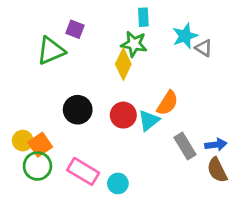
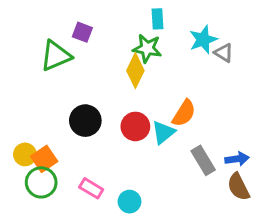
pink rectangle: (83, 171) -> (91, 188), size x0.7

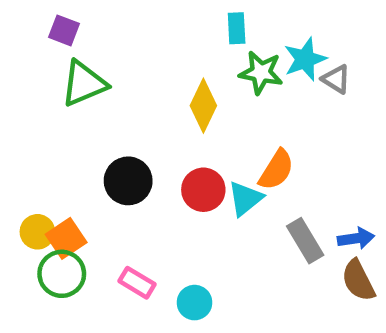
purple square: (82, 32) -> (64, 30), moved
green star: (147, 48) -> (261, 72), moved

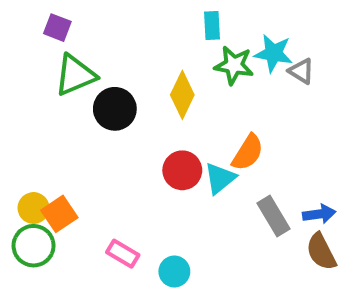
cyan star: (305, 59) -> (274, 53), turned 30
black circle: (128, 181) -> (115, 109), moved
green circle: (62, 274) -> (34, 246), moved

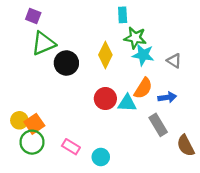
cyan star: (274, 53) -> (143, 55), moved
gray triangle: (301, 71) -> (174, 61), moved
cyan triangle: (220, 178) -> (127, 103), turned 42
blue arrow: (319, 214) -> (167, 97), moved
green circle: (34, 246) -> (32, 142), moved

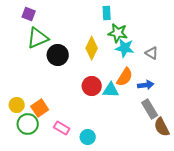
orange square: (34, 124) -> (40, 108), moved
gray rectangle: (158, 125) -> (150, 109), moved

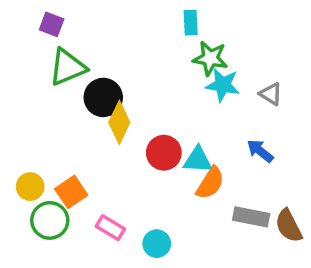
yellow diamond: (92, 48) -> (119, 122), moved
orange semicircle: (125, 77) -> (210, 183), moved
blue arrow: (146, 85) -> (260, 151), turned -133
gray rectangle: (150, 109) -> (251, 217), moved, turned -48

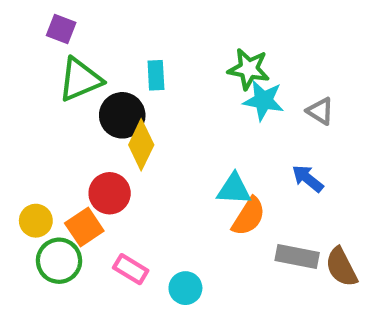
cyan rectangle: (191, 23) -> (156, 75), moved
red circle: (164, 153) -> (110, 193), moved

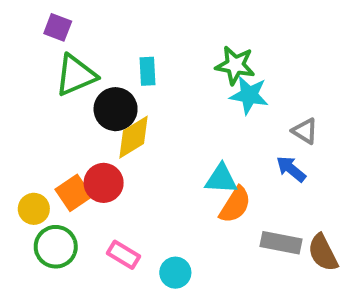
gray triangle: (320, 111) -> (305, 131), moved
yellow diamond: (141, 145) -> (133, 137), turned 33
orange square: (84, 227) -> (74, 193), moved

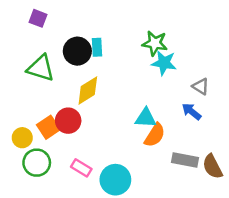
green triangle: (76, 75) -> (41, 68), moved, turned 40
black circle: (116, 109) -> (77, 51), moved
cyan circle: (175, 273) -> (115, 180), size x1.5

